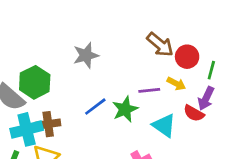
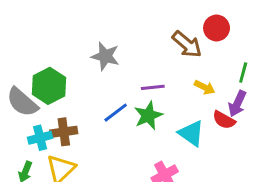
gray star: (86, 55) -> (105, 56), turned 30
red circle: (187, 57) -> (217, 28), moved
purple line: (149, 90) -> (153, 87), moved
cyan cross: (27, 129) -> (40, 138), size x0.7

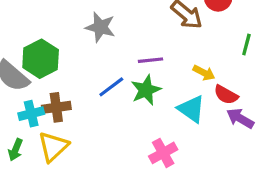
yellow arrow: (205, 87) -> (204, 73), moved
purple arrow: (237, 104) -> (240, 118), moved, turned 95

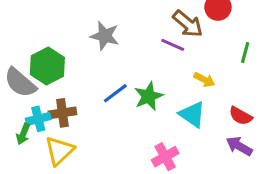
purple line: (151, 60) -> (173, 45), moved, turned 30
red semicircle: (226, 95) -> (241, 116), moved
purple arrow: (240, 118) -> (239, 146), moved
green arrow: (15, 150) -> (23, 134), moved

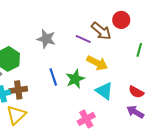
purple line: (173, 45) -> (83, 39), moved
yellow arrow: (204, 80) -> (97, 63), moved, size x1.5
blue line: (115, 93) -> (53, 77), turned -72

